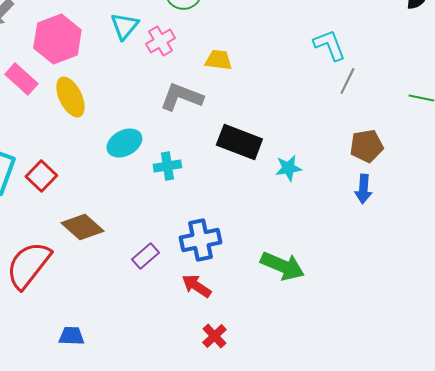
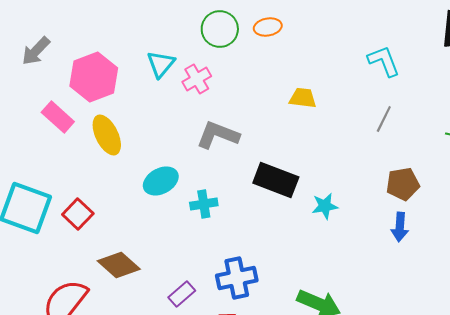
cyan L-shape: (329, 45) -> (384, 61), moved
yellow trapezoid: (218, 60) -> (303, 98), moved

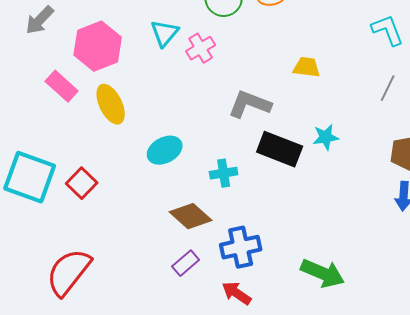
gray L-shape: (218, 135) -> (250, 104), moved
cyan cross: (204, 204) -> (224, 173), moved
cyan star: (325, 206) -> (326, 137), moved
brown diamond: (119, 265) -> (191, 216), moved

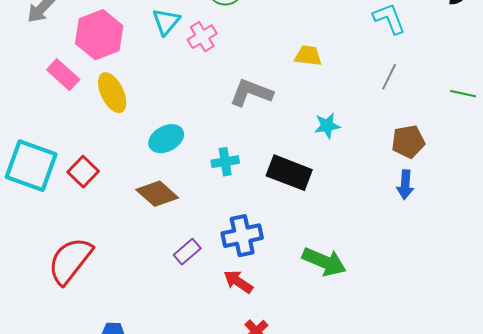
black rectangle: (280, 149) -> (289, 173), moved
brown diamond: (191, 216) -> (157, 194), moved

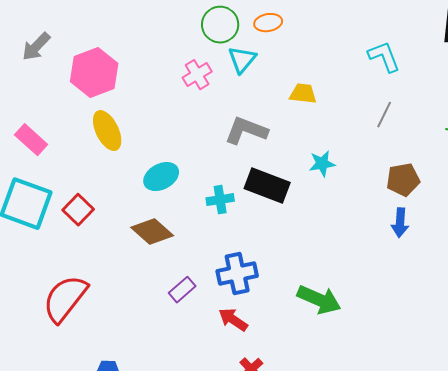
cyan triangle: (166, 22) -> (242, 60), moved
pink rectangle: (63, 75) -> (31, 140), moved
black rectangle: (289, 173) -> (267, 186), moved

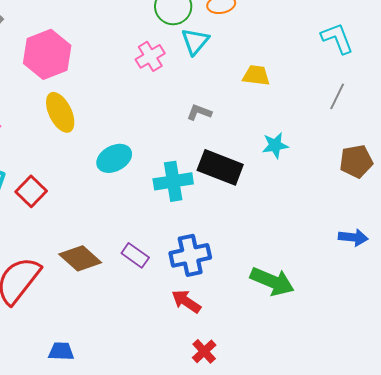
gray L-shape: (246, 131) -> (199, 112), size x0.6
cyan cross: (220, 200) -> (173, 181), size x1.4
blue arrow: (400, 223) -> (353, 237), moved, turned -88
brown diamond: (152, 232) -> (80, 258), moved
purple rectangle: (182, 290) -> (135, 255), moved, turned 76

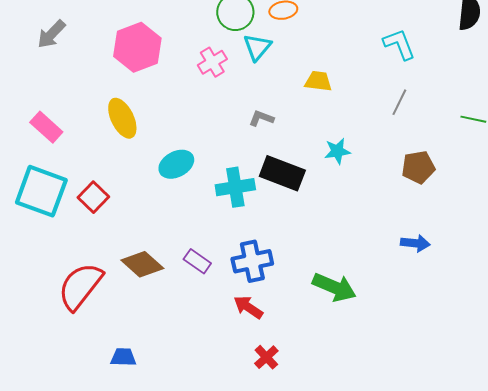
pink hexagon: (47, 54) -> (137, 47), moved

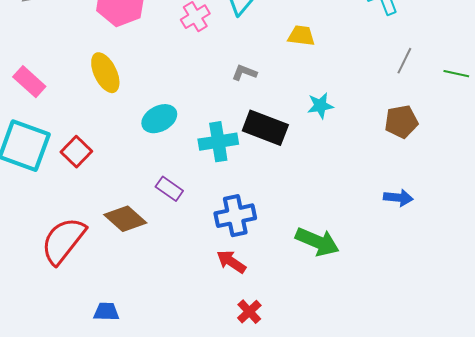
gray line: (399, 102) -> (404, 61), moved
purple rectangle: (197, 261) -> (169, 189), moved

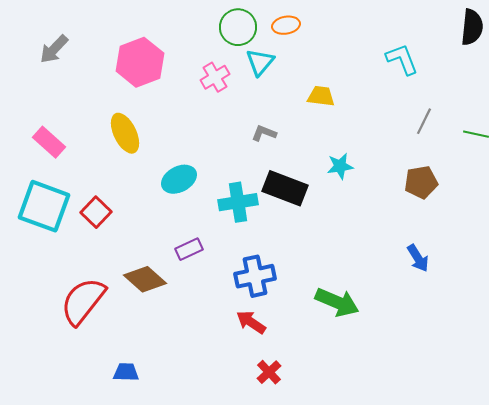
purple rectangle: (169, 189) -> (189, 249), turned -60
blue arrow: (398, 198) -> (418, 258), turned 52

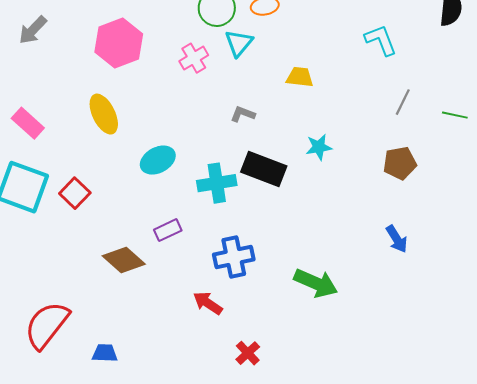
red semicircle: (83, 301) -> (47, 325), moved
red arrow: (251, 322) -> (208, 303), moved

